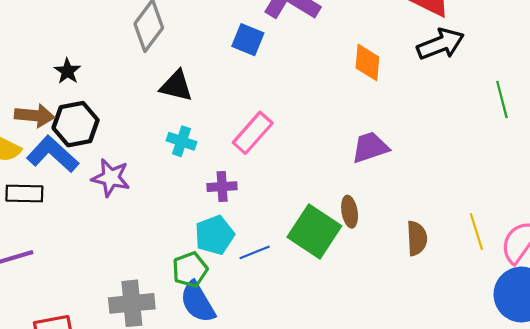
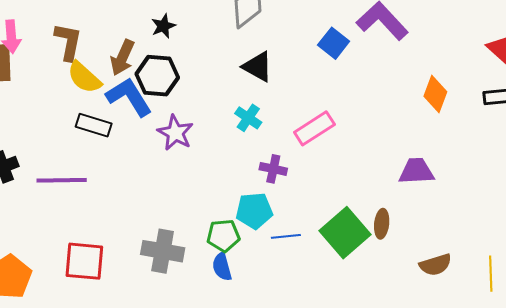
brown arrow: (34, 116) -> (122, 58), turned 93
brown semicircle: (417, 238) -> (435, 265), turned 60
blue semicircle: (198, 302) -> (222, 267), size x0.7

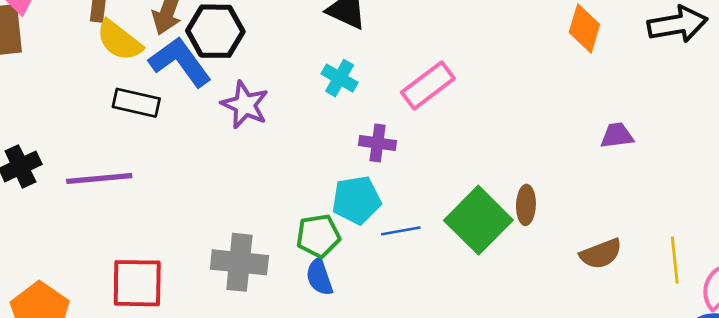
purple trapezoid: (416, 171) -> (617, 135), moved, size x0.7

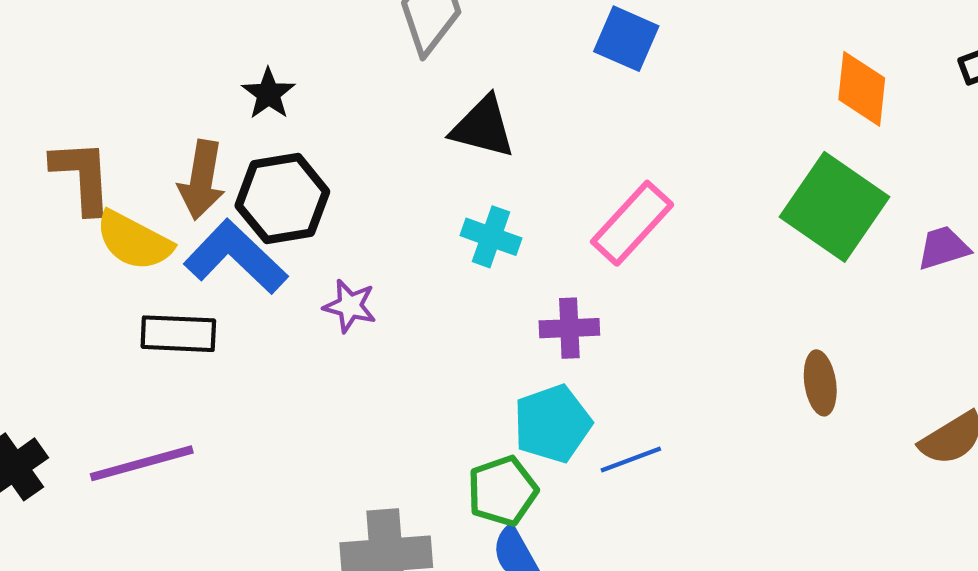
purple star: (245, 105) -> (350, 306), size x0.7
green square: (478, 220) -> (835, 207), moved

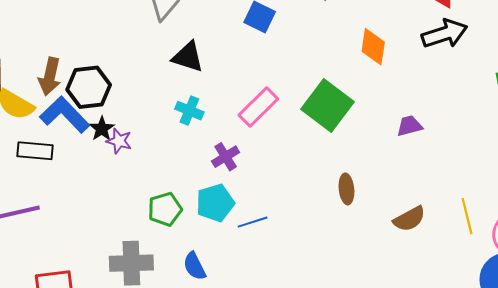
black star: (269, 94) -> (102, 129), moved
green square: (835, 207) -> (327, 105), moved
purple cross: (569, 328) -> (226, 157), turned -32
green pentagon: (502, 491) -> (165, 209), moved

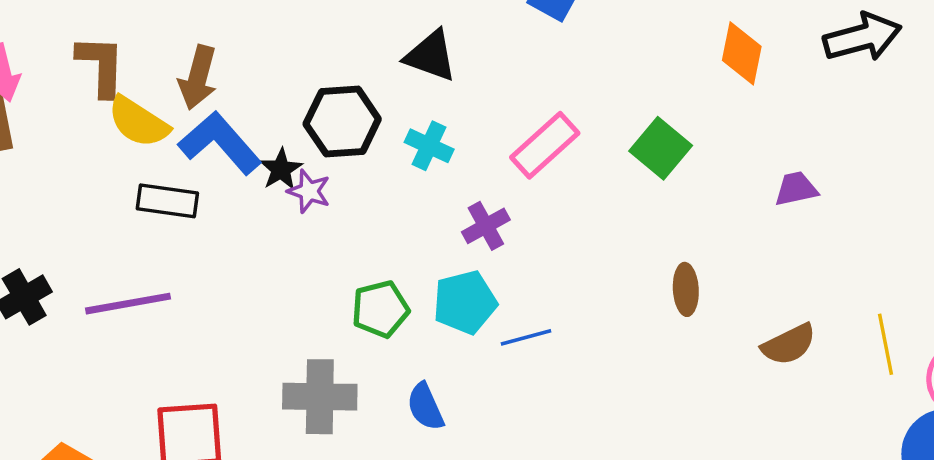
black hexagon: (89, 87) -> (342, 121), moved
green square: (327, 105) -> (661, 148), size x0.7

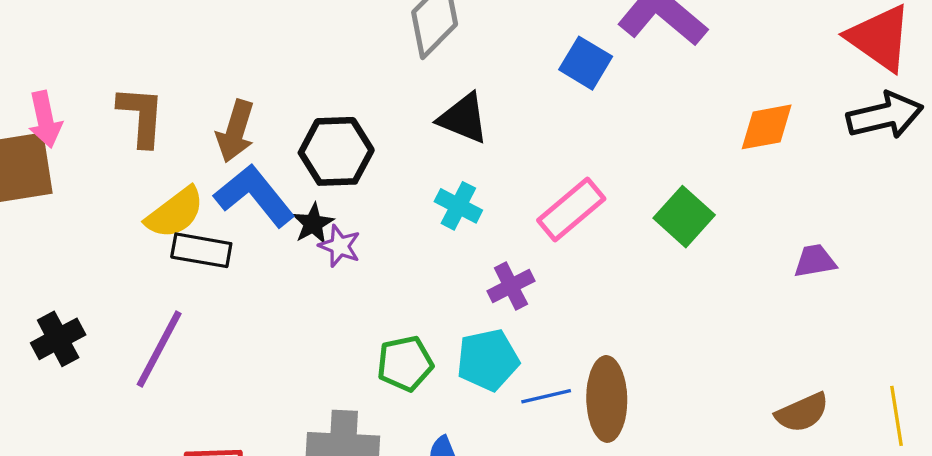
orange diamond: (742, 53) -> (767, 127), turned 66
black hexagon: (342, 121) -> (336, 151), moved
yellow semicircle: (138, 122) -> (175, 213), moved, turned -72
brown ellipse: (686, 289) -> (607, 399), moved, size x1.6
purple line: (128, 304) -> (159, 349), turned -54

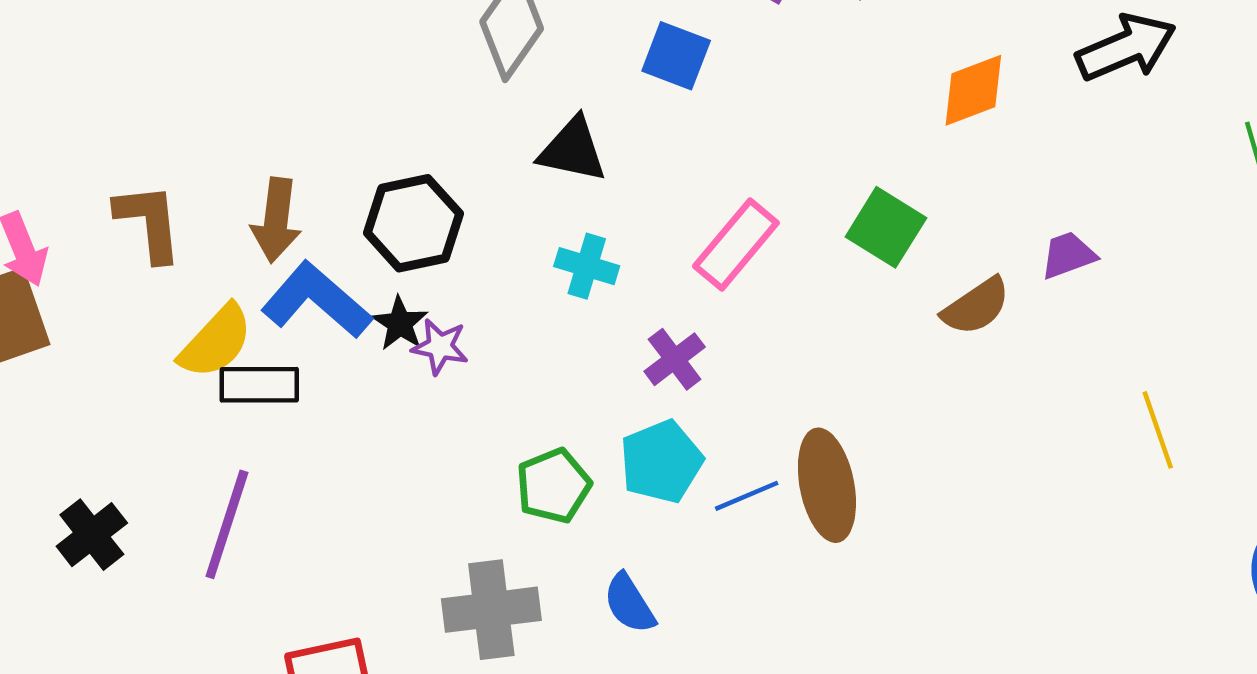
blue square: (586, 63) -> (676, 56), moved
brown semicircle: (802, 413) -> (976, 306), moved
yellow line: (897, 416) -> (1158, 430), moved

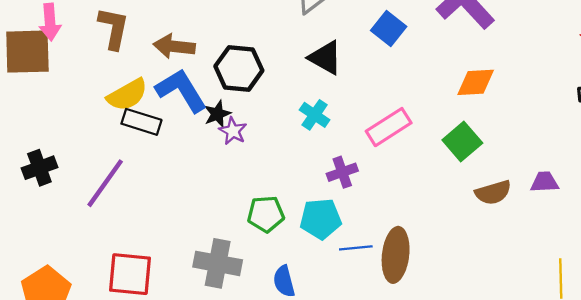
orange diamond: (973, 90) -> (476, 82), moved
brown arrow: (276, 220) -> (174, 46), turned 72

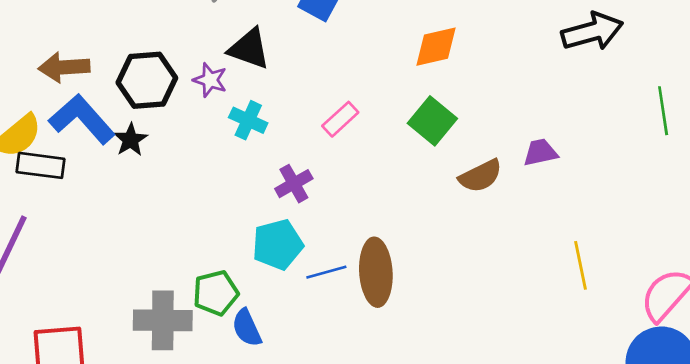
pink rectangle: (389, 127) -> (340, 119), size x0.7
purple star: (233, 131) -> (210, 80), moved
green pentagon: (266, 214) -> (216, 293), moved

